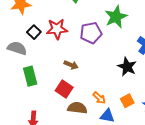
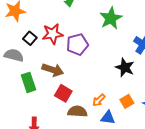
purple pentagon: (91, 33) -> (77, 44), moved
brown arrow: (71, 65) -> (53, 70), moved, size x1.5
orange arrow: (99, 98) -> (99, 100), turned 96

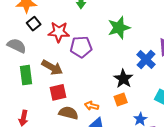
black square: (30, 38) -> (34, 24), moved
red square: (63, 93) -> (58, 92), turned 36
orange arrow: (99, 100) -> (92, 106), turned 48
orange square: (127, 101) -> (121, 99), moved

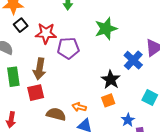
brown arrow: (52, 67) -> (39, 69), turned 70
red square: (58, 92) -> (36, 93), moved

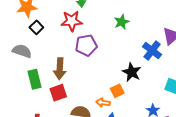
green star: (106, 29) -> (122, 22), size x0.7
red star: (46, 33) -> (72, 21), moved
orange square: (108, 100) -> (117, 91), moved

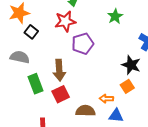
orange square: (117, 91) -> (127, 86), moved

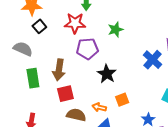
green star: (115, 16) -> (116, 30), moved
black star: (131, 65) -> (107, 74), moved
red square: (61, 94) -> (65, 94), moved

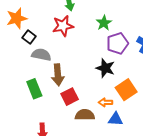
gray semicircle: (23, 49) -> (41, 55), moved
purple pentagon: (87, 49) -> (117, 43), moved
orange square: (122, 100) -> (126, 90), size x1.5

